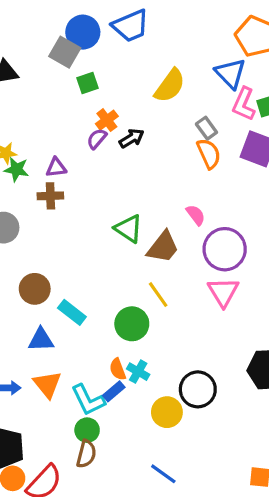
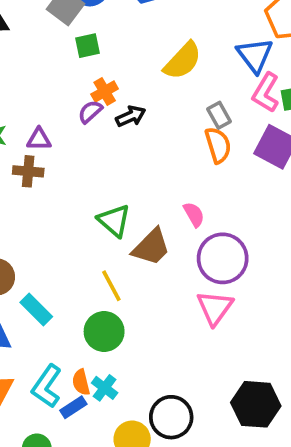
yellow line: (158, 295) -> (111, 286), moved
cyan L-shape: (88, 400) -> (47, 386), moved, turned 54

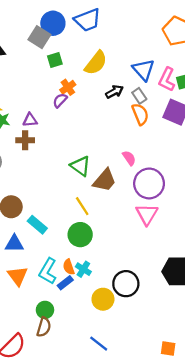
blue triangle: (255, 55) -> (143, 70), moved
yellow semicircle: (183, 61) -> (96, 63), moved
black arrow: (131, 116) -> (114, 92), moved

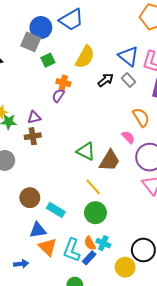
orange cross: (68, 87) -> (63, 83), turned -32
orange semicircle: (140, 114) -> (141, 117), moved
orange triangle: (18, 276) -> (48, 247), moved

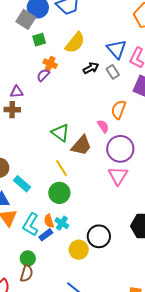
orange semicircle: (141, 117) -> (119, 110), turned -138

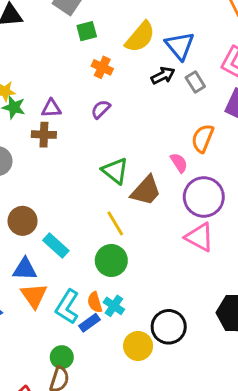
blue triangle: (117, 49) -> (180, 46), moved
purple semicircle: (43, 75) -> (101, 109), moved
pink triangle: (118, 176) -> (199, 237), turned -35

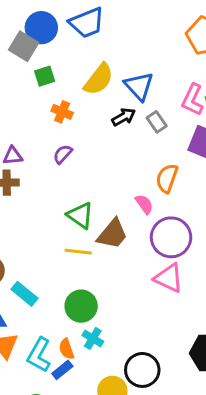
yellow line: (115, 223) -> (78, 252), moved, turned -50
cyan cross: (114, 306) -> (93, 338), moved

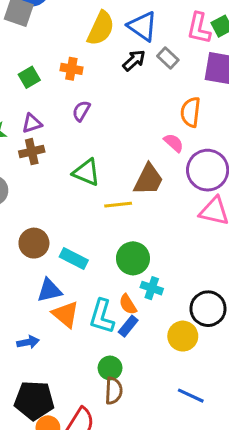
green square: (45, 76) -> (29, 77), moved
green triangle: (80, 216) -> (86, 172), moved

